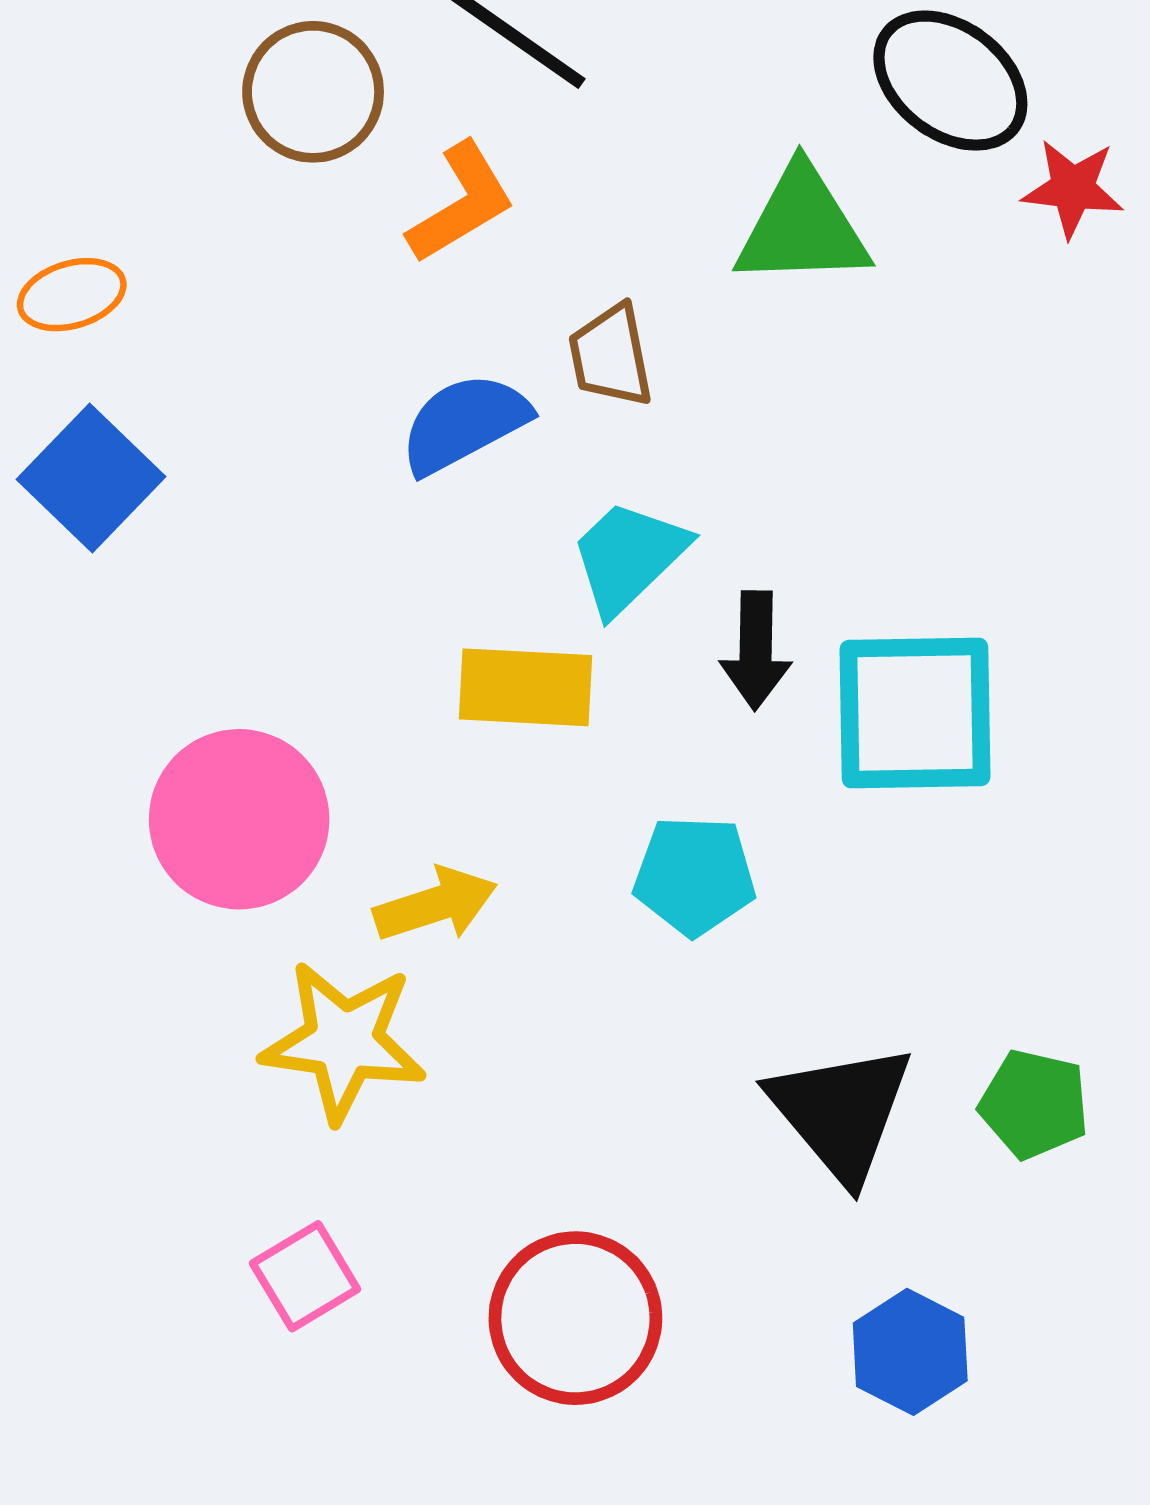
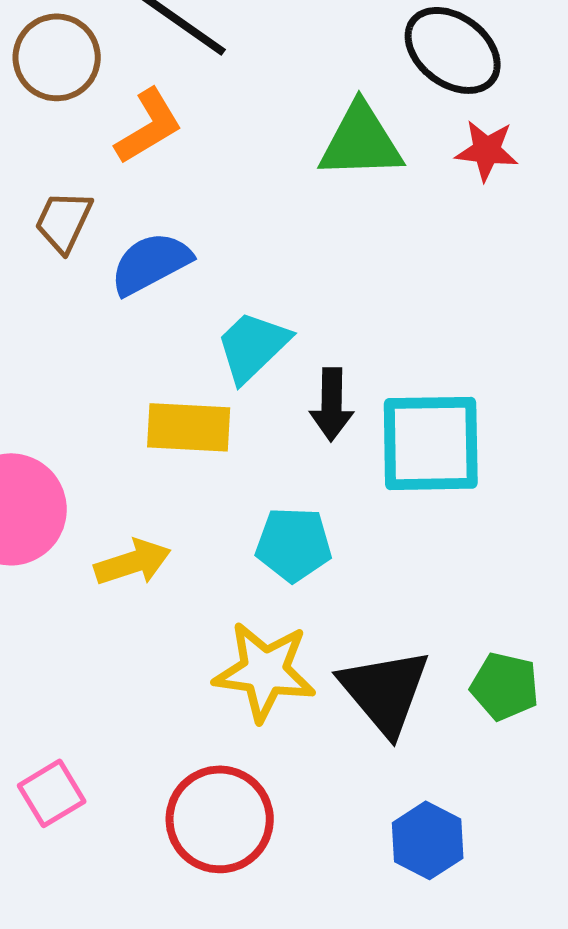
red star: (1073, 188) -> (487, 150), moved
brown trapezoid: (611, 356) -> (64, 221), moved, turned 36
yellow star: (344, 1041) -> (265, 671), moved

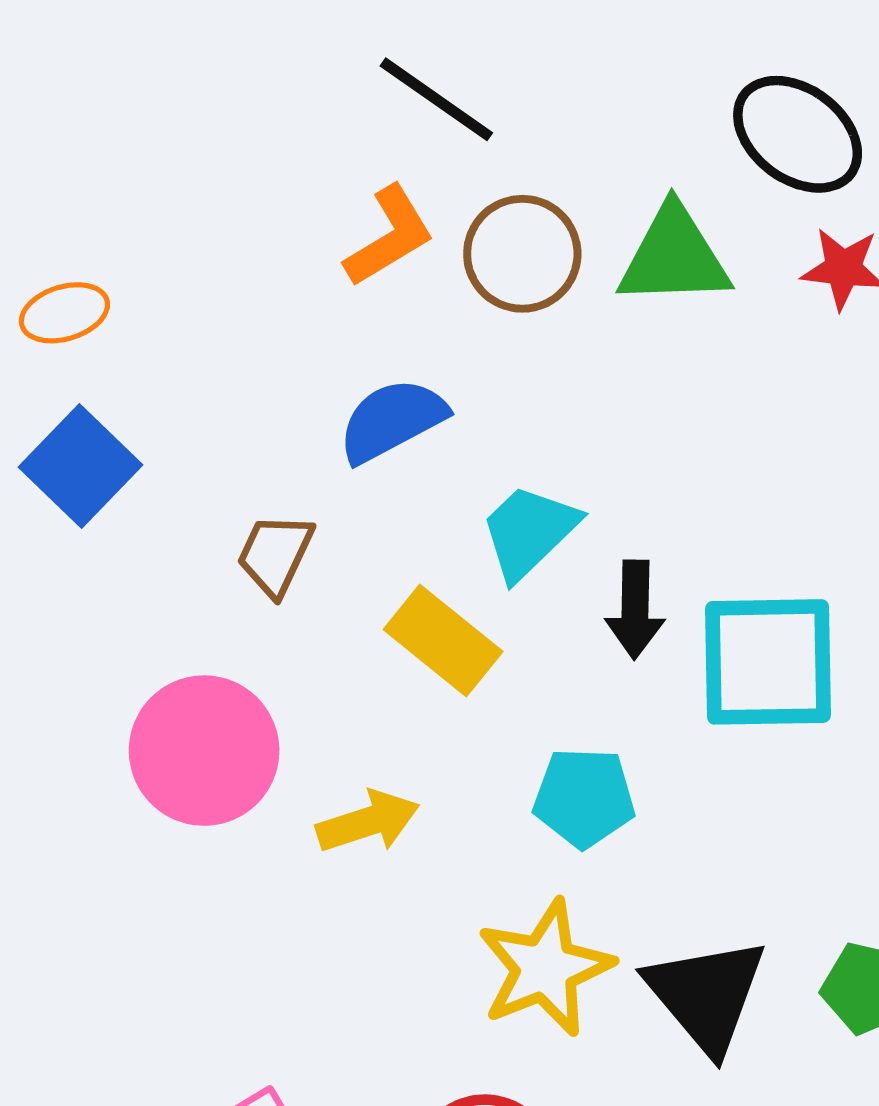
brown circle: (57, 57) -> (522, 254), moved
brown trapezoid: (64, 221) -> (275, 555), moved
yellow rectangle: (189, 427) -> (443, 640), turned 36
yellow star: (265, 671) -> (545, 968), turned -30

